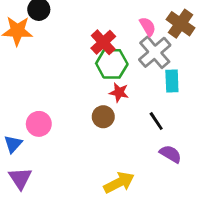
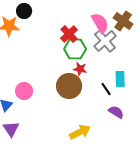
pink semicircle: (148, 27) -> (100, 23), size x1.5
cyan rectangle: (172, 81) -> (120, 79), moved
brown circle: (103, 117) -> (69, 86), size x1.6

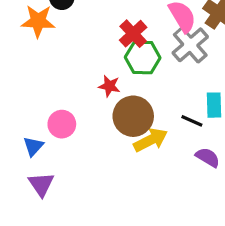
red star: (80, 69) -> (109, 86), moved
black line: (106, 89) -> (192, 121), turned -32
yellow arrow: (80, 132) -> (151, 140), moved

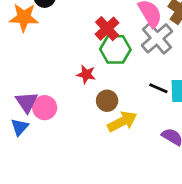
brown circle: (133, 116) -> (107, 101), size x0.6
black line: (192, 121) -> (158, 88), moved
purple triangle: (41, 184) -> (27, 102), moved

